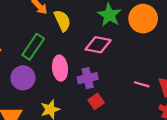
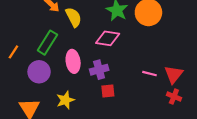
red square: (96, 101) -> (108, 91), turned 32

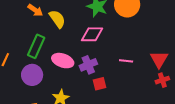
pink ellipse: (73, 61) -> (63, 61), turned -55
pink line: (149, 74) -> (126, 61), moved
red cross: (174, 96) -> (162, 80), turned -32

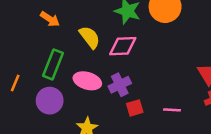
yellow semicircle: (57, 19) -> (90, 37), moved
pink line: (126, 61) -> (172, 110), moved

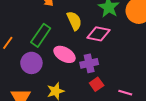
red square: (135, 108) -> (97, 84), turned -32

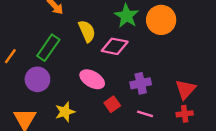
pink ellipse: (64, 54) -> (92, 79), moved
purple cross: (89, 63) -> (141, 83), moved

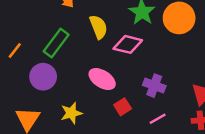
purple cross: (141, 83) -> (154, 86), turned 30
pink line: (145, 114) -> (158, 119), turned -49

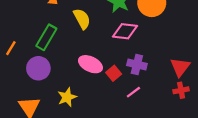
pink diamond: (128, 44) -> (125, 31), moved
red square: (123, 107) -> (114, 73), moved
pink line: (158, 119) -> (133, 92), moved

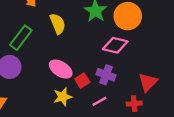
pink diamond: (125, 31) -> (115, 45), moved
red cross: (181, 90) -> (134, 104), moved
yellow star: (67, 97) -> (63, 97), moved

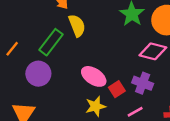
yellow semicircle: (58, 24) -> (77, 26), moved

